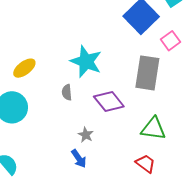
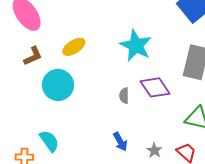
gray semicircle: (67, 92) -> (124, 96), moved
gray star: (86, 135) -> (154, 150), moved

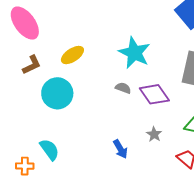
gray semicircle: (124, 96) -> (123, 88), moved, turned 112
gray star: (154, 150) -> (154, 134), moved

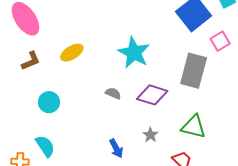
gray semicircle: (123, 88) -> (113, 93), moved
cyan circle: (57, 93) -> (49, 102), moved, size x0.7
purple diamond: (154, 94) -> (152, 95), turned -40

